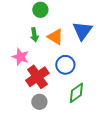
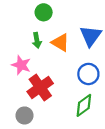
blue circle: (65, 65) -> (88, 74), moved
gray circle: (39, 102) -> (24, 115), moved

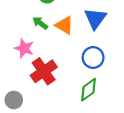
green arrow: (37, 40) -> (40, 23), turned 136
gray circle: (24, 115) -> (14, 100), moved

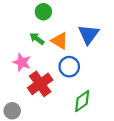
blue circle: (93, 57) -> (69, 67), moved

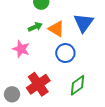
green arrow: (37, 39) -> (35, 27), turned 120
red cross: (40, 84) -> (38, 84), moved

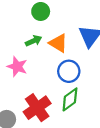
green diamond: (77, 85) -> (70, 99), moved

